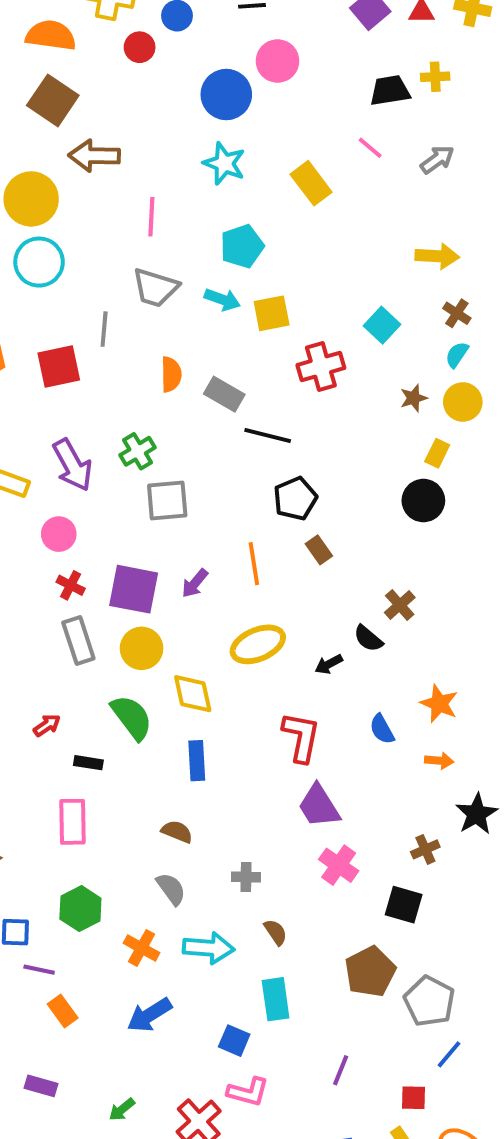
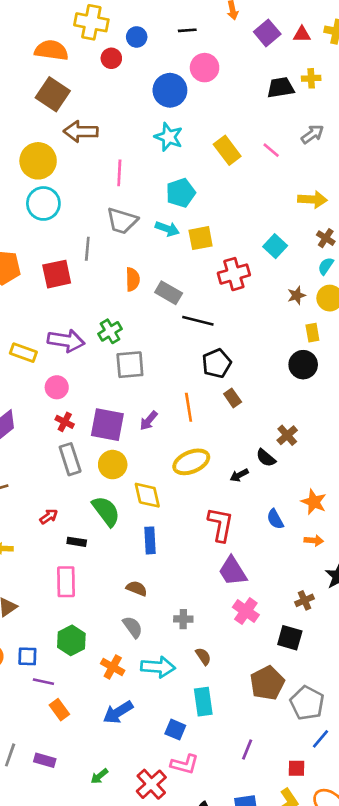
pink line: (370, 148) -> (271, 150), moved
yellow rectangle: (437, 453) -> (312, 333), turned -36
purple arrow: (73, 465) -> (66, 341), turned -52

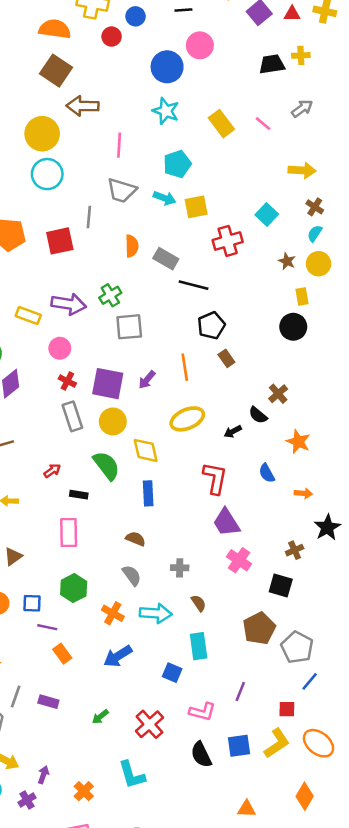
brown star: (296, 295) -> (287, 261), turned -30
orange star: (314, 502) -> (298, 442), moved
pink L-shape: (185, 764) -> (202, 712), moved

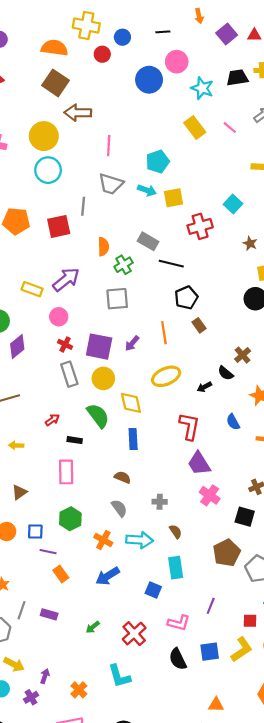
cyan star: (166, 111) -> (202, 88), moved
orange semicircle: (132, 246) -> (103, 247), moved
green cross: (110, 295) -> (124, 265), moved
purple arrow: (69, 304) -> (66, 280), turned -48

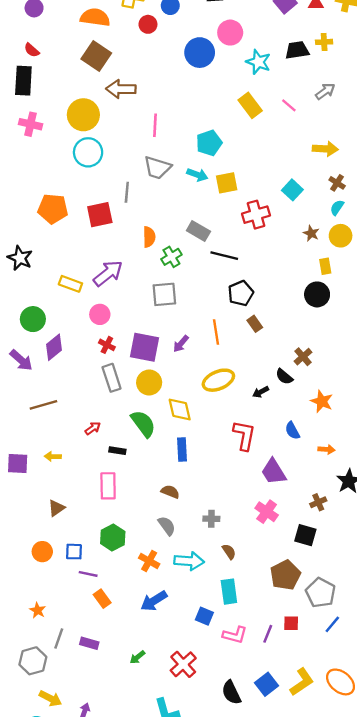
purple trapezoid: (199, 463) -> (274, 472), moved
red square: (250, 621) -> (291, 623), moved
pink L-shape: (179, 623) -> (235, 635), moved
blue square: (210, 652) -> (267, 684), turned -30

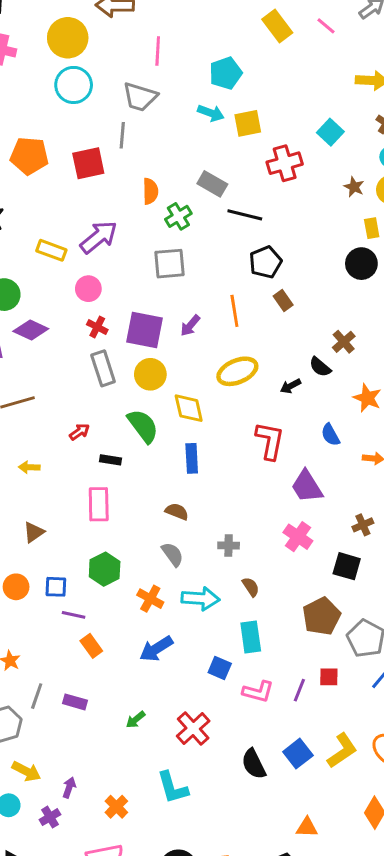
gray trapezoid: (157, 168) -> (140, 97), moved
purple diamond: (54, 347) -> (31, 330), turned 64

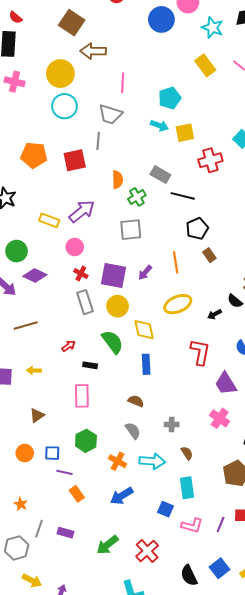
green arrow: (136, 720) -> (107, 545), size x1.6

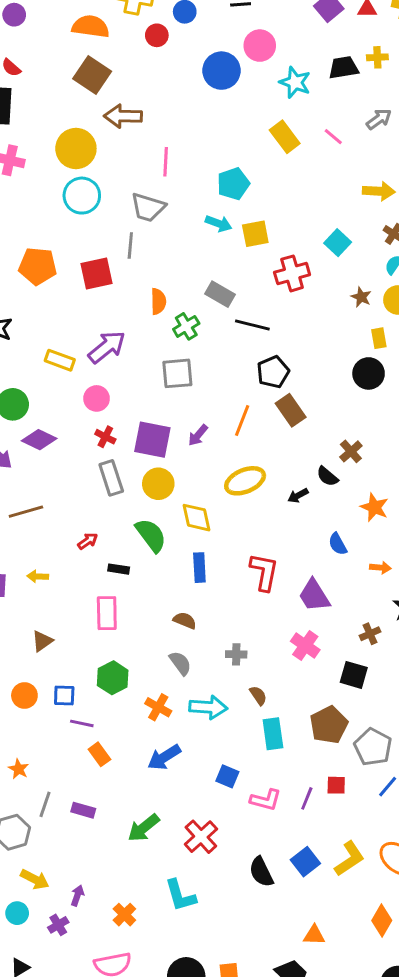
brown rectangle: (209, 255) -> (291, 410), size x1.5
orange line: (176, 262) -> (242, 421), turned 30
red L-shape: (200, 352) -> (264, 572), moved
cyan rectangle: (187, 488) -> (273, 734), moved

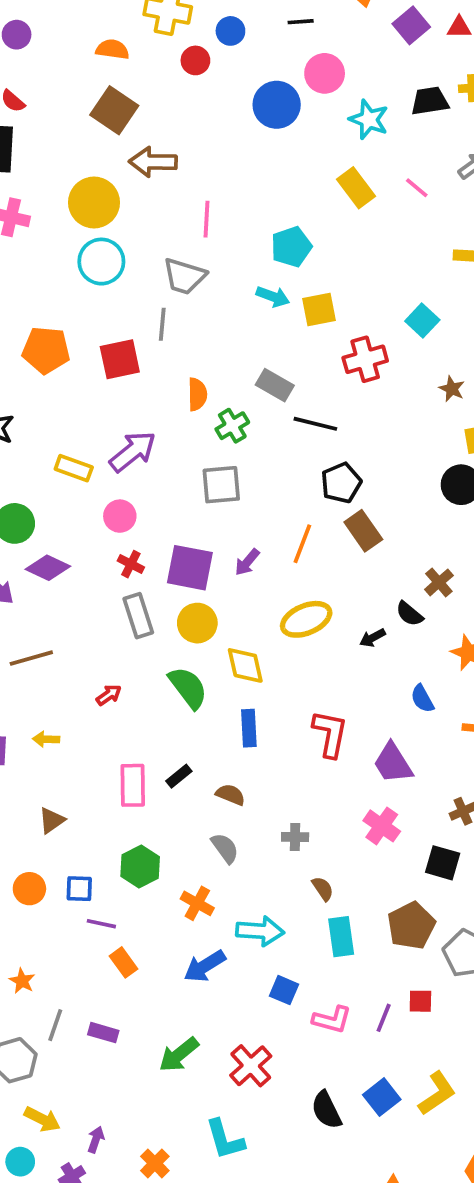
orange semicircle: (91, 26) -> (112, 49), size x0.7
black rectangle: (119, 569) -> (179, 776), moved, turned -48
cyan arrow: (208, 707) -> (260, 931), moved

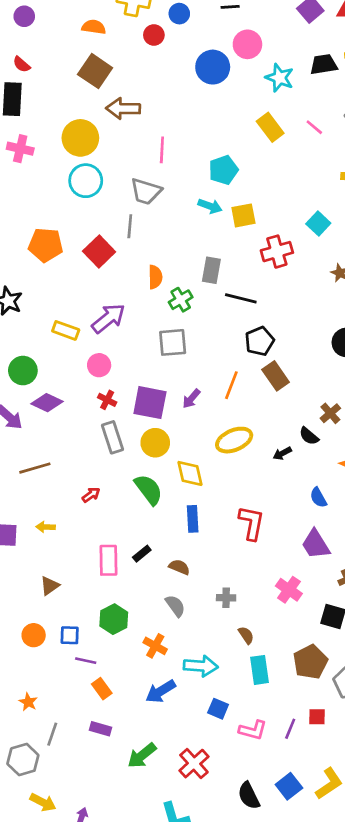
red square: (120, 359) -> (99, 252), turned -32
gray rectangle: (275, 385) -> (211, 270), turned 70
purple trapezoid: (393, 763) -> (316, 544), moved
purple rectangle: (103, 1033) -> (100, 729), moved

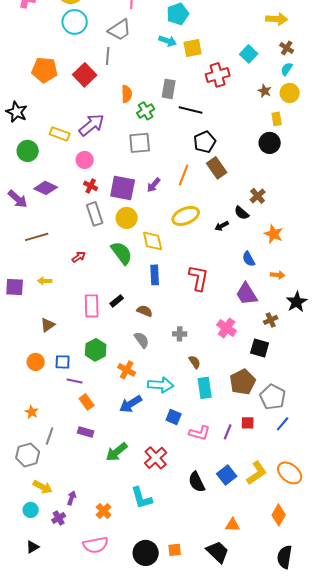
gray trapezoid: (146, 191) -> (120, 30), turned -50
green circle: (23, 371) -> (28, 151), moved

